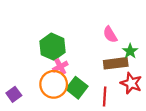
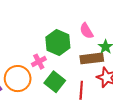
green hexagon: (53, 47) -> (58, 43), moved
orange circle: (54, 84) -> (18, 79), moved

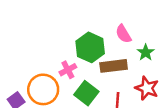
brown rectangle: (92, 58) -> (114, 66), moved

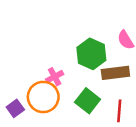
pink cross: (68, 70) -> (55, 77), moved

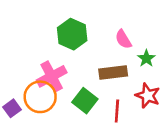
green hexagon: (91, 54) -> (72, 34), moved
pink cross: (55, 77) -> (52, 76), size x1.6

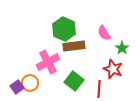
brown rectangle: (113, 73) -> (74, 46), moved
red star: (148, 96) -> (113, 69), moved
orange circle: (40, 97) -> (30, 83), moved, size x0.7

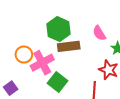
green square: (74, 81) -> (58, 82), moved
orange circle: (30, 83) -> (24, 55), moved

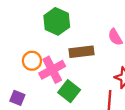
green hexagon: (59, 29) -> (57, 21), moved
purple square: (11, 88) -> (17, 98), turned -32

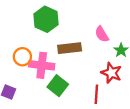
pink cross: (52, 70) -> (42, 65), turned 35

